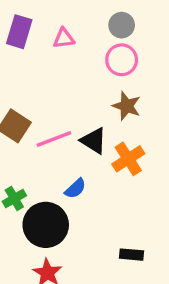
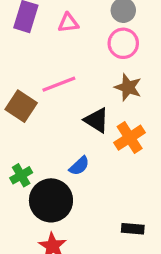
pink line: (54, 139) -> (59, 84), moved

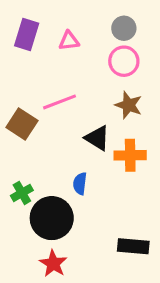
orange cross: (130, 138) -> (130, 155), turned 32
blue semicircle: (79, 166) -> (80, 184), turned 140
black rectangle: (133, 229) -> (133, 246), size x1.4

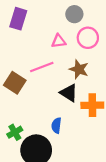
gray circle: (124, 28) -> (74, 14), moved
pink triangle: (69, 41) -> (59, 41), moved
brown star: (129, 105) -> (79, 69), moved

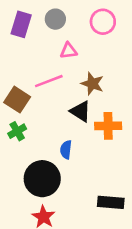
gray circle: (74, 14) -> (55, 19), moved
pink circle: (88, 38) -> (103, 22), moved
green cross: (15, 132) -> (17, 131), moved

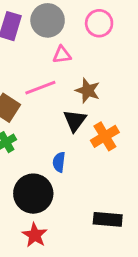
gray circle: (55, 19) -> (48, 20), size x1.5
black triangle: (80, 111) -> (75, 121), turned 35
orange cross: (108, 126) -> (105, 136), turned -30

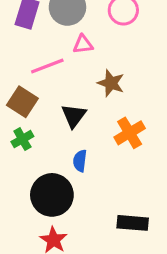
pink line: (40, 88) -> (47, 66), moved
black triangle: (75, 121) -> (74, 116), moved

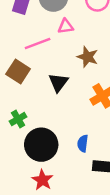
green cross: (22, 139) -> (18, 119), moved
blue semicircle: (80, 161) -> (83, 143), moved

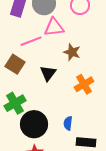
pink triangle: (66, 26) -> (54, 27), size x1.5
green cross: (18, 119) -> (15, 103), size x1.5

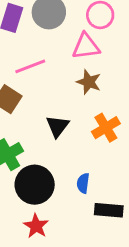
pink triangle: (54, 27) -> (86, 46), moved
black triangle: (48, 73) -> (57, 126), moved

